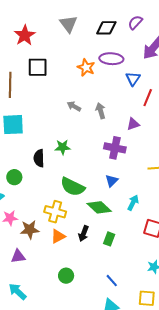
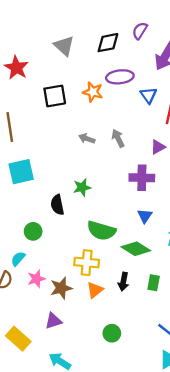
black square: (38, 67) -> (55, 96), moved

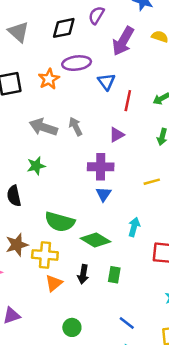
orange star: (93, 92) -> (49, 79), turned 30
gray arrow: (87, 139) -> (43, 127), size x1.6
green star: (82, 187) -> (36, 166), moved
blue triangle: (145, 216) -> (103, 194), moved
brown star: (61, 288) -> (17, 245), moved

